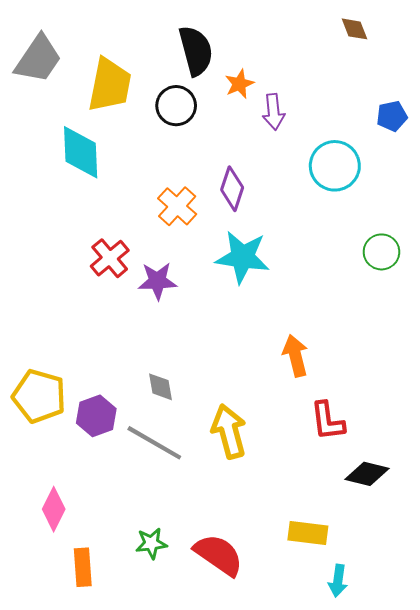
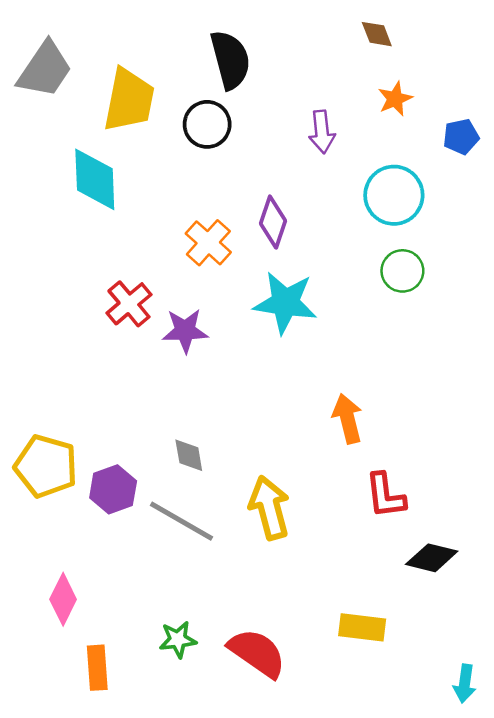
brown diamond: (355, 29) -> (377, 34), moved
orange star: (239, 84) -> (395, 99), moved
green circle: (381, 252) -> (402, 271), moved
cyan arrow: (338, 581) -> (465, 684), moved

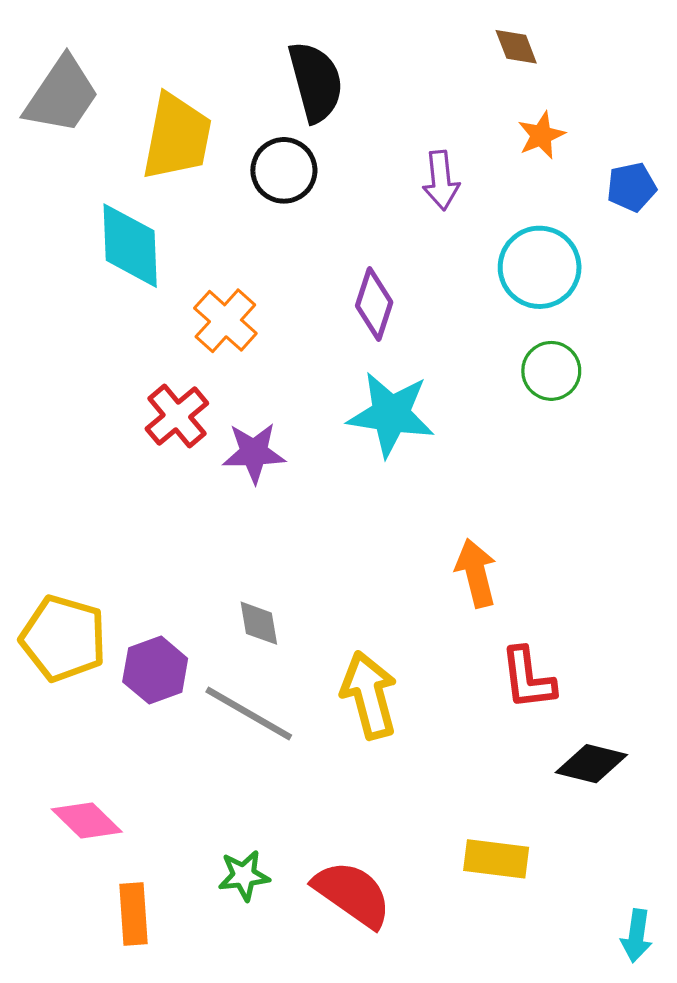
orange cross: (208, 243) -> (225, 321), moved
pink diamond: (63, 599) -> (87, 820), turned -72

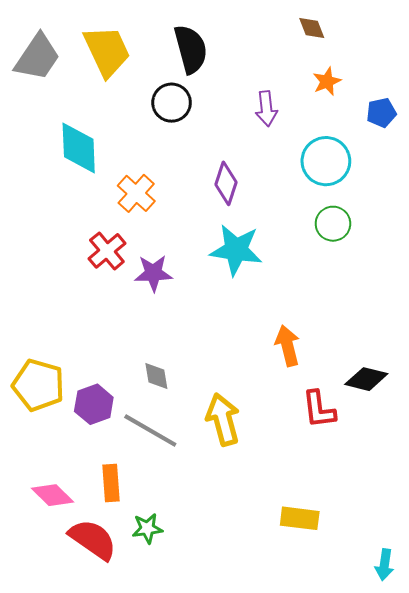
yellow trapezoid: (177, 137) -> (107, 51), moved, turned -36
black diamond: (591, 764) -> (366, 379), moved
red semicircle: (352, 894) -> (93, 539), moved
orange rectangle: (133, 914) -> (111, 483), moved

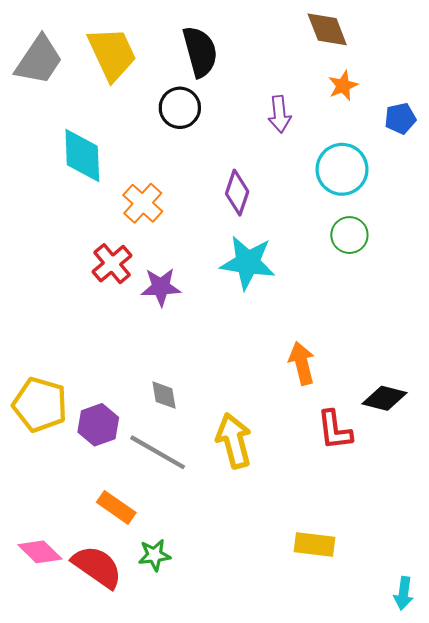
brown diamond: (312, 28) -> (327, 29), size x1.5
orange rectangle: (111, 483) -> (116, 507), turned -51
pink diamond: (52, 495) -> (40, 552), moved

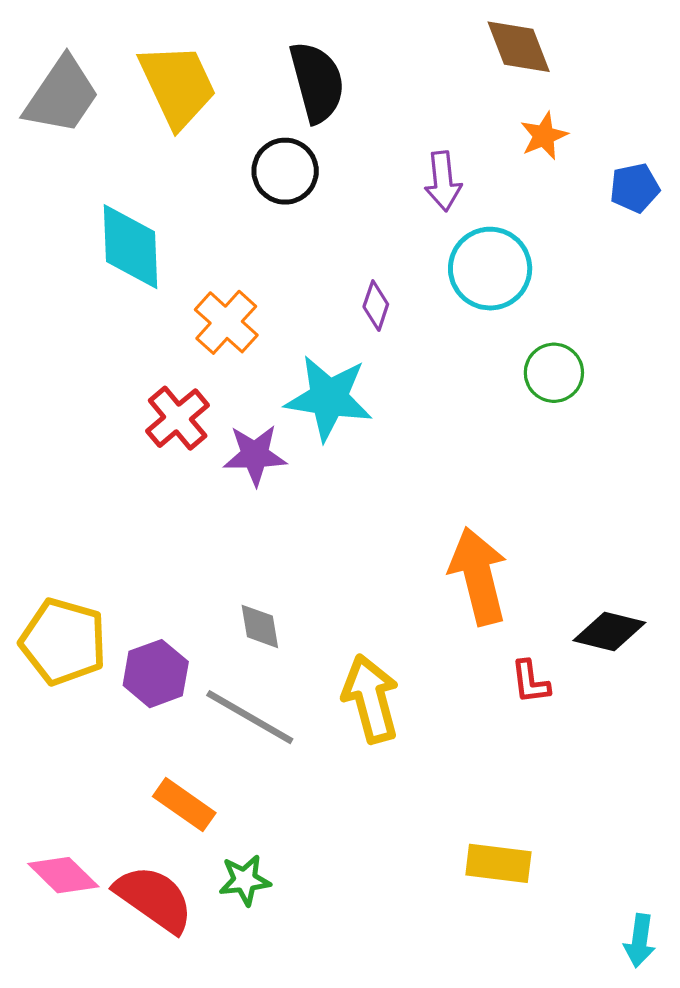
cyan circle: (342, 169) -> (490, 269), moved
purple diamond: (237, 193) -> (376, 306), size x0.7
cyan star: (248, 263) -> (329, 398), moved
orange arrow: (302, 363) -> (478, 576), size x1.4
red L-shape: (335, 430) -> (530, 682), size x0.7

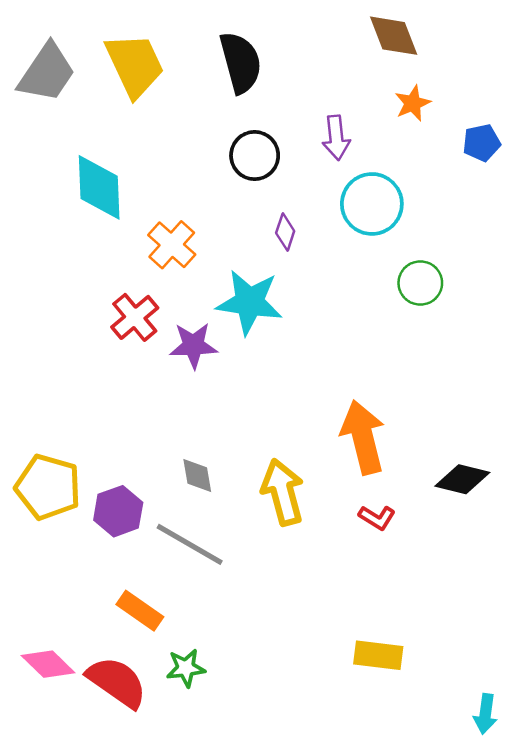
black circle: (285, 171) -> (255, 156), moved
red L-shape: (530, 682) -> (377, 518), moved, turned -51
yellow arrow: (371, 699) -> (283, 492), moved

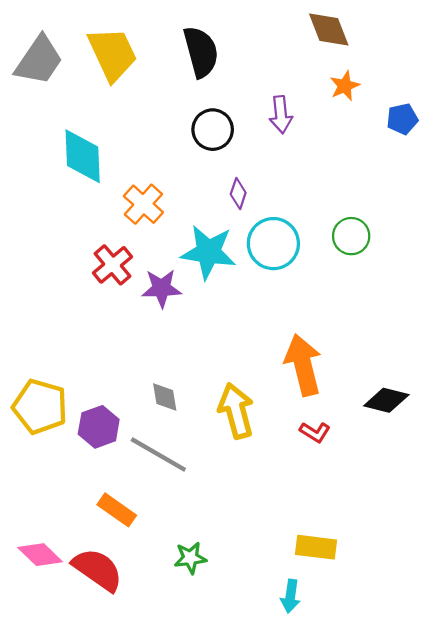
cyan circle: (372, 204) -> (273, 244), moved
green star: (186, 668) -> (190, 558), moved
cyan arrow: (485, 714) -> (290, 596), moved

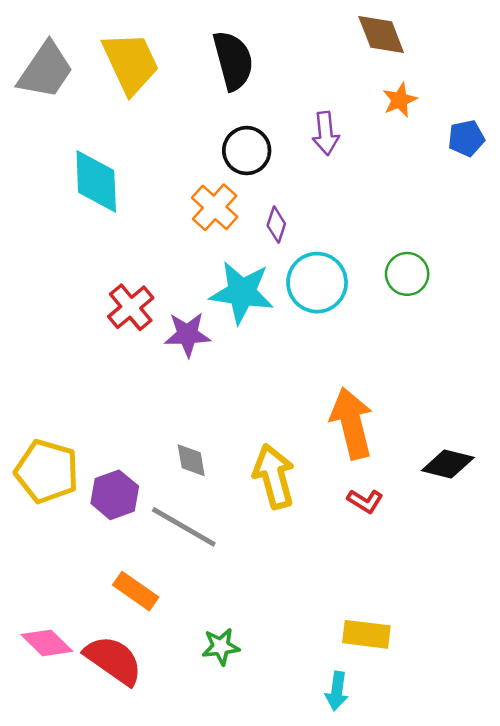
orange cross: (143, 204) -> (215, 207), moved

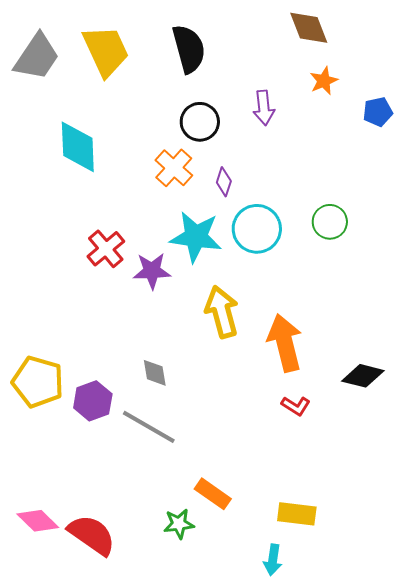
yellow arrow: (274, 476) -> (222, 312), moved
orange rectangle: (136, 591) -> (213, 494), moved

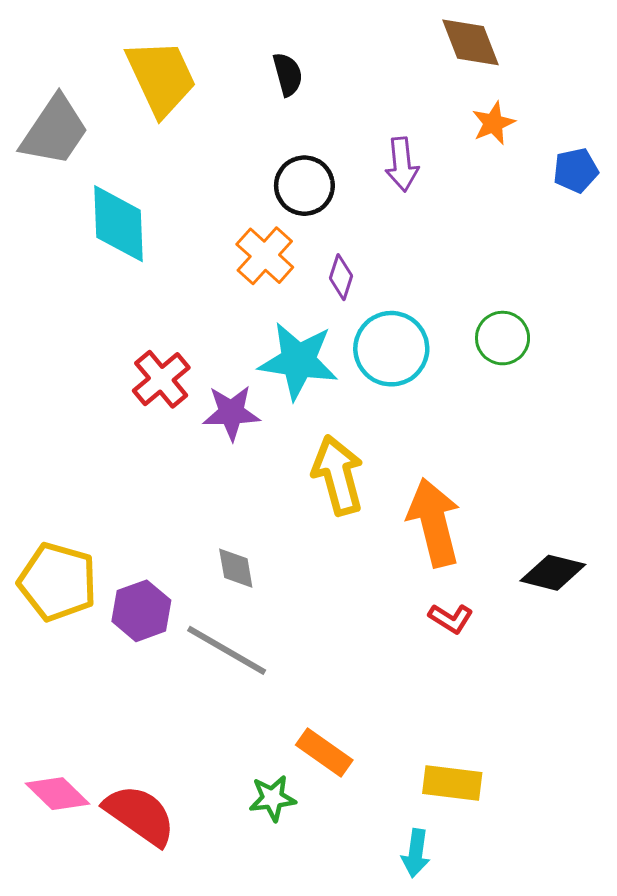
black semicircle: (189, 49) -> (288, 74), size x0.6
gray trapezoid: (37, 57) -> (54, 131), moved

